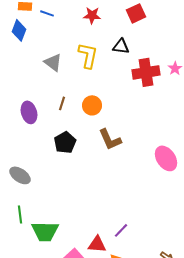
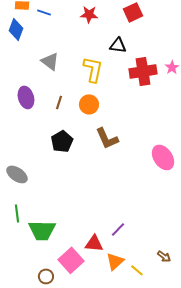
yellow L-shape: (88, 55) -> (93, 69), moved
purple ellipse: (29, 112) -> (26, 97), moved

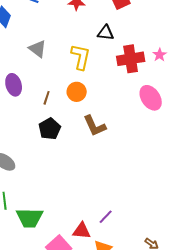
brown line: (59, 102) -> (47, 98), moved
pink ellipse: (163, 157) -> (151, 98), moved

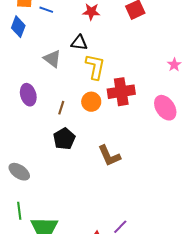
black triangle: (106, 33) -> (79, 43), moved
red cross: (131, 59) -> (121, 92), moved
brown L-shape: (95, 126) -> (109, 156), moved

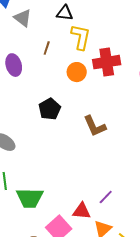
gray triangle: (52, 59) -> (23, 18), moved
brown line: (61, 108) -> (47, 48), moved

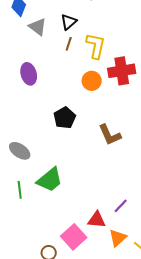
black triangle: (65, 13) -> (69, 22), moved, turned -48
brown line: (47, 48) -> (69, 44), moved
green trapezoid: (30, 198) -> (50, 180), moved, turned -40

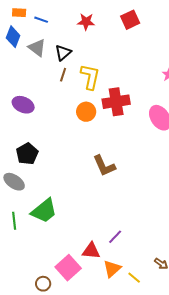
gray triangle: (38, 27) -> (37, 48), moved
purple ellipse: (29, 74) -> (23, 105), turned -50
black pentagon: (65, 118) -> (27, 154), moved

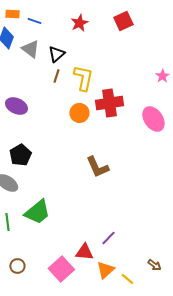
red star: (86, 22) -> (79, 23), turned -30
brown circle: (43, 284) -> (17, 266), moved

